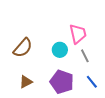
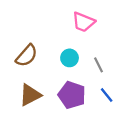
pink trapezoid: (78, 34) -> (83, 22), moved, turned 125
brown triangle: (26, 82) -> (30, 95), size x1.5

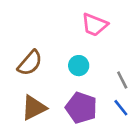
gray line: (98, 65) -> (122, 80), moved

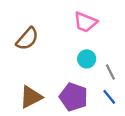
brown semicircle: (30, 63) -> (27, 39), moved
cyan circle: (79, 66) -> (87, 59), moved

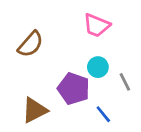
purple pentagon: (74, 97) -> (74, 89), moved
blue line: (109, 97) -> (103, 114), moved

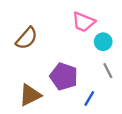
cyan circle: (98, 67) -> (103, 42), moved
blue line: (103, 114) -> (89, 99), turned 70

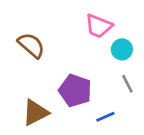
brown semicircle: (27, 38) -> (31, 45), turned -90
blue line: (89, 99) -> (105, 117), turned 35

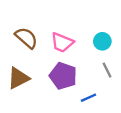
pink trapezoid: (99, 26) -> (62, 42), moved
brown triangle: (35, 113) -> (18, 78), moved

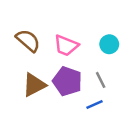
gray line: (107, 70) -> (101, 80), moved
brown triangle: (18, 78) -> (34, 85), moved

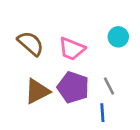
cyan circle: (109, 44) -> (118, 37), moved
blue line: (94, 105) -> (102, 113), turned -70

